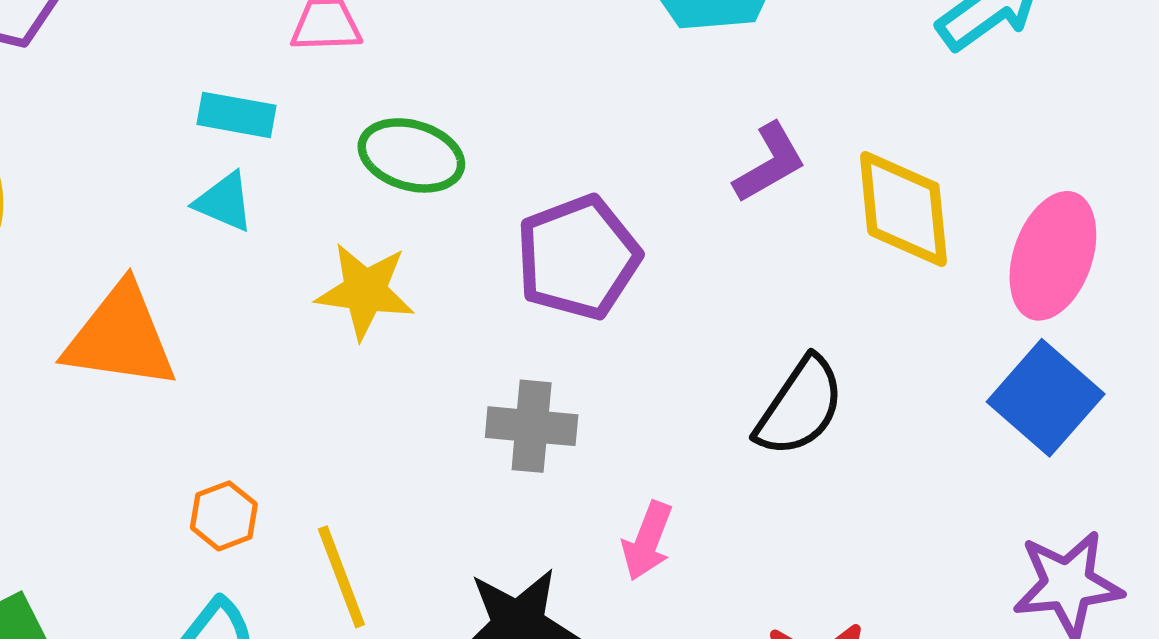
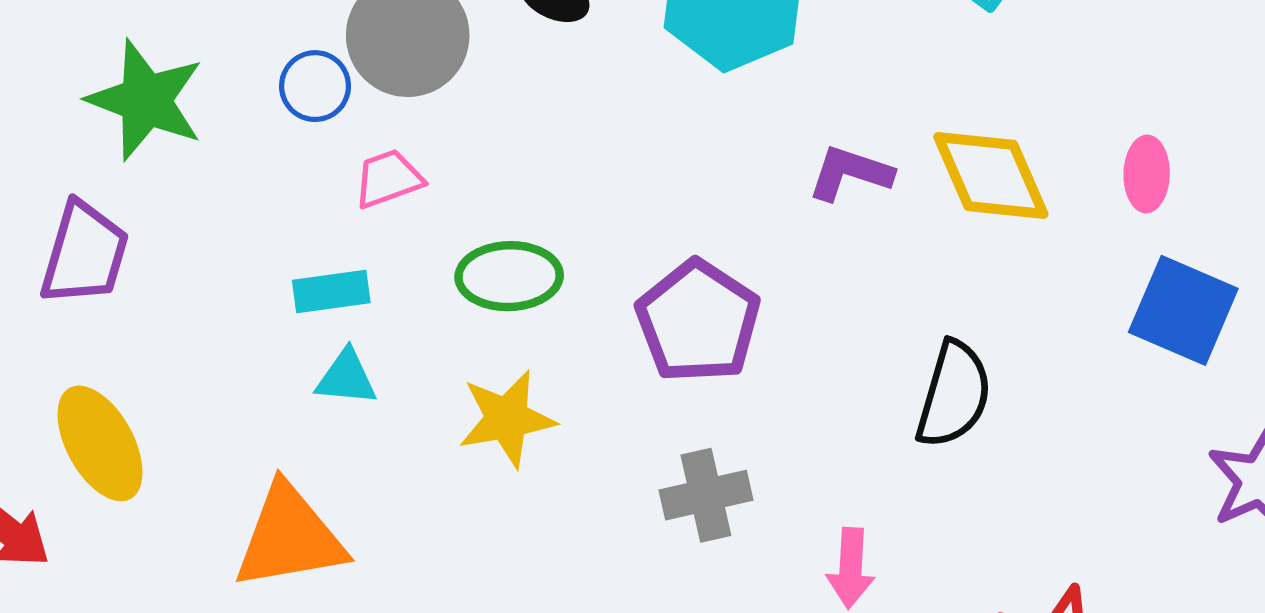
purple L-shape: (770, 163) -> (850, 173), turned -114
pink ellipse: (1053, 256) -> (1147, 174), size x0.6

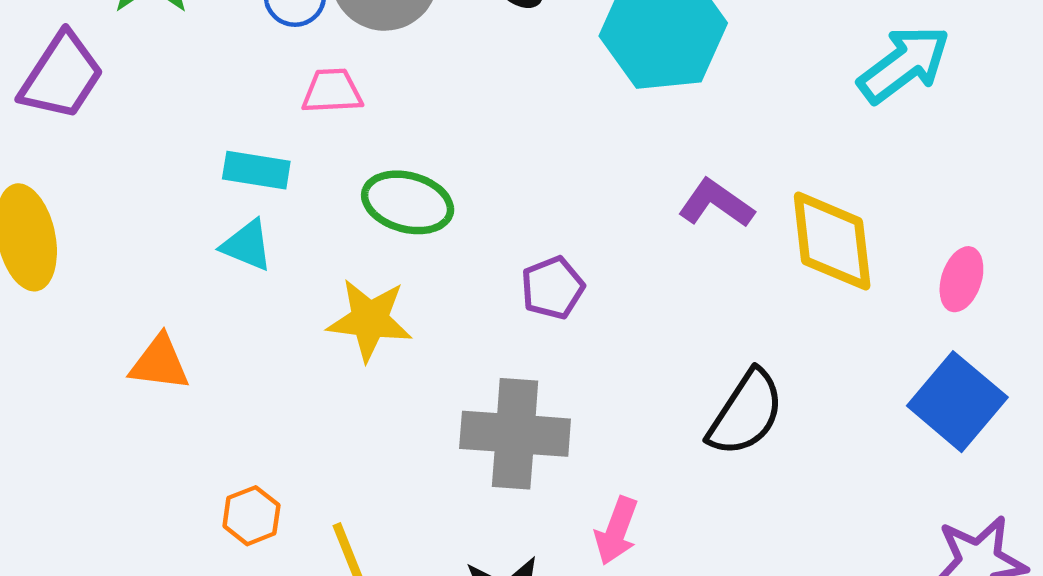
purple pentagon: (698, 321) -> (553, 288), size x0.6
gray cross: (706, 495) -> (515, 434), size x1.4
orange triangle: (290, 537) -> (160, 363), size x0.6

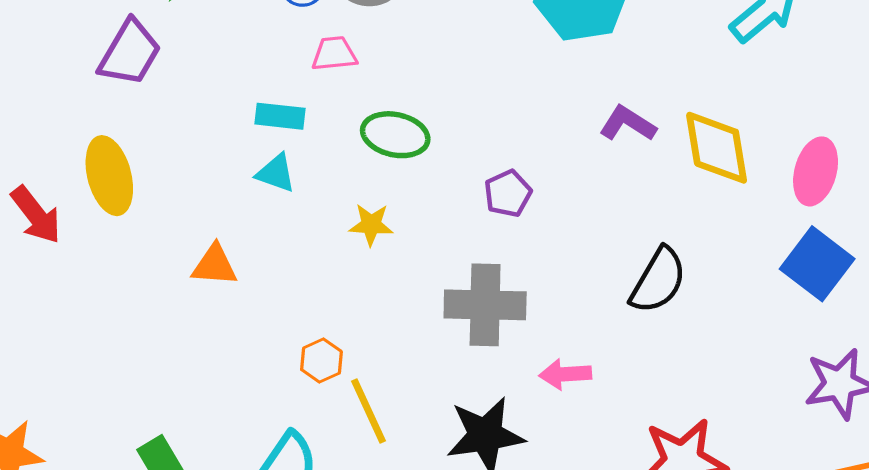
pink ellipse: (961, 279) -> (816, 171), size x1.4
yellow star: (370, 320) -> (371, 225), size x0.7
orange hexagon: (251, 516) -> (321, 361), moved
pink arrow: (616, 531) -> (565, 374), turned 69

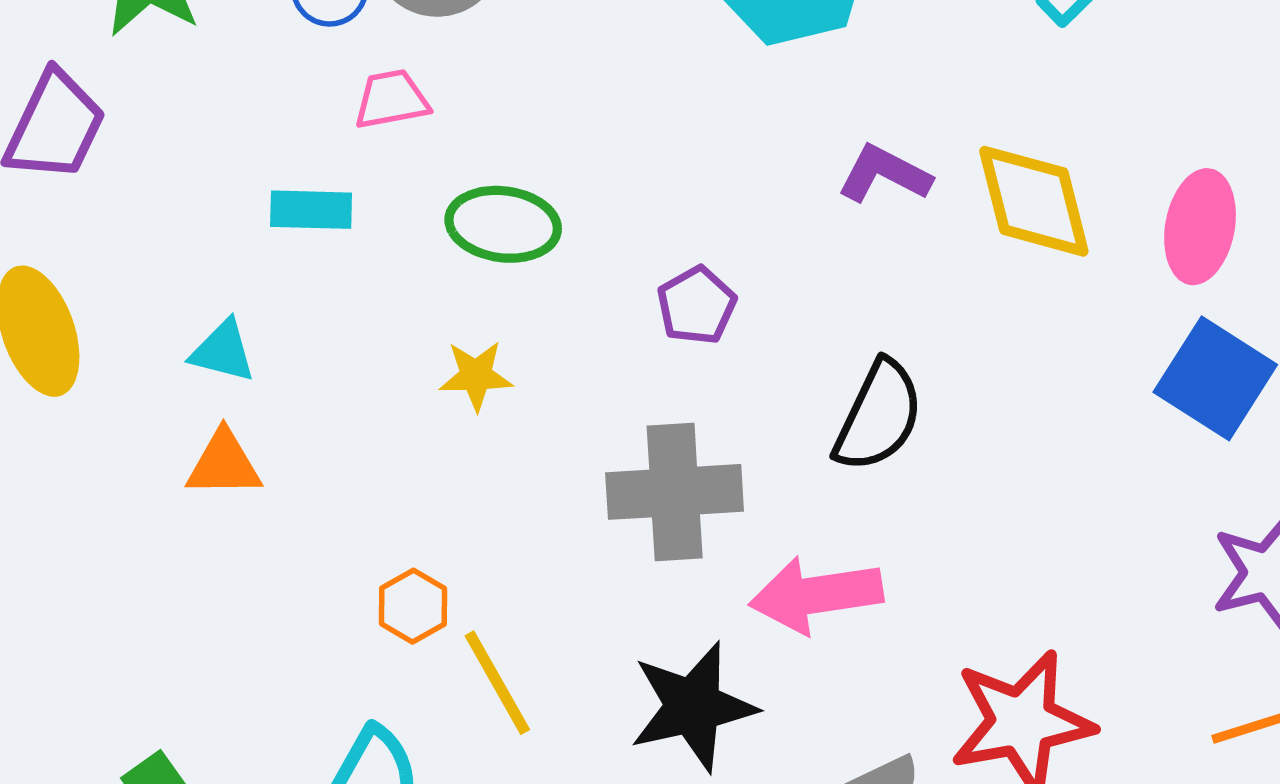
cyan triangle: (276, 173) -> (223, 351), moved
black semicircle: (658, 280) -> (879, 416), moved
pink arrow: (565, 374) -> (816, 595), size x1.5

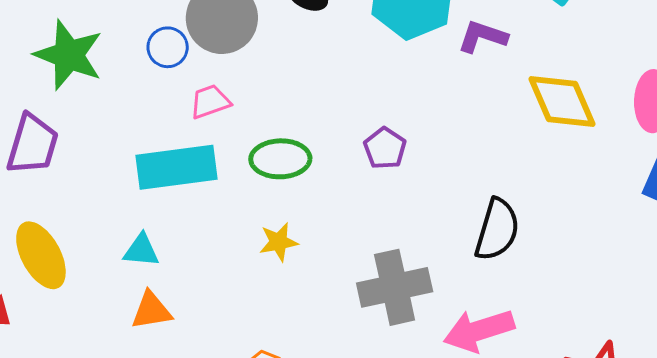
purple L-shape: (884, 174) -> (482, 37), moved
cyan rectangle: (311, 210) -> (176, 167), size x1.8
purple pentagon: (697, 305) -> (385, 148), moved

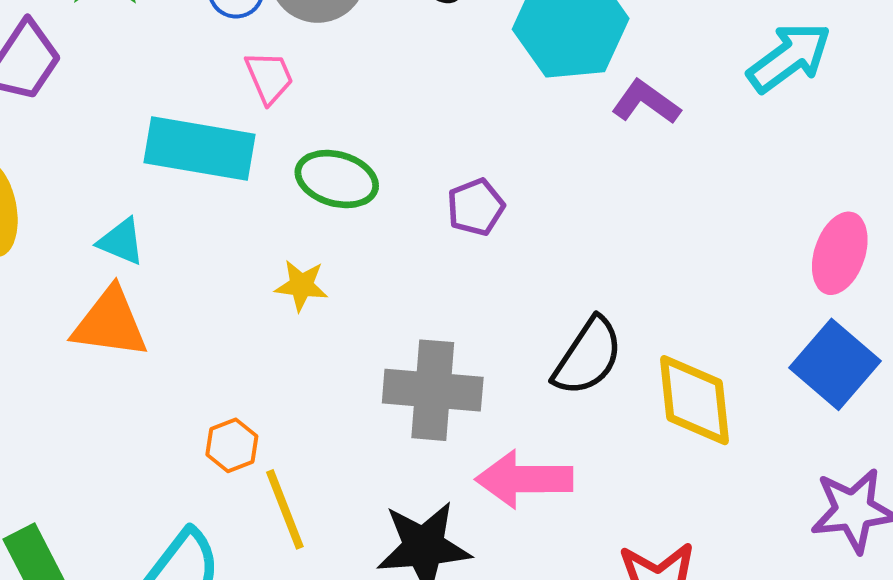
pink trapezoid: (210, 102) -> (269, 77), turned 69
yellow diamond: (562, 102) -> (694, 400), moved
orange triangle: (151, 311) -> (110, 323), size x1.4

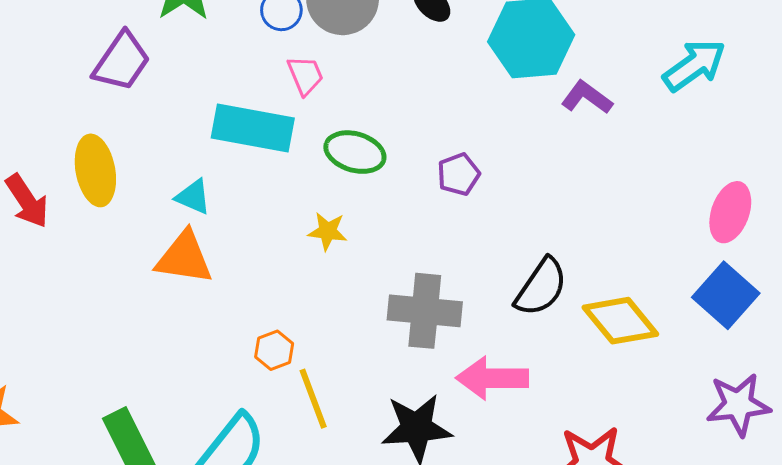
yellow diamond: (694, 400) -> (620, 321), turned -34

